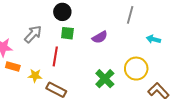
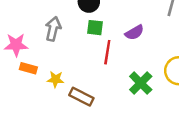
gray arrow: (33, 34) -> (53, 29), turned -30
red line: (55, 56) -> (107, 52), moved

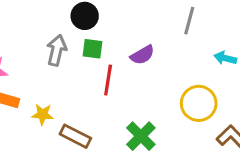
gray arrow: (53, 29) -> (57, 50), moved
green cross: (141, 83) -> (141, 136), moved

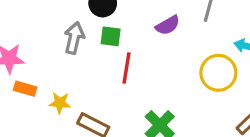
purple semicircle: (142, 55) -> (168, 25), moved
yellow circle: (199, 103) -> (218, 73), moved

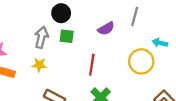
red line: (126, 68) -> (92, 65), moved
yellow star: (60, 103) -> (39, 65), moved

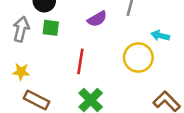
yellow star: (39, 65) -> (21, 72), moved

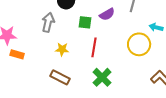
green square: (51, 28) -> (85, 22), moved
yellow star: (21, 72) -> (62, 49), moved

